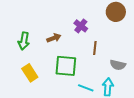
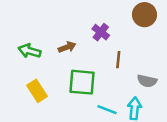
green arrow: (24, 41) -> (30, 51), turned 96

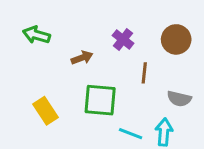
brown circle: (144, 15) -> (176, 39), moved
green arrow: (30, 51) -> (36, 35), moved

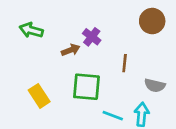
purple cross: (123, 39) -> (92, 37), moved
brown circle: (176, 39) -> (152, 21), moved

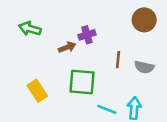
purple cross: (92, 37) -> (87, 35), turned 35
gray semicircle: (155, 85) -> (144, 67), moved

